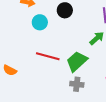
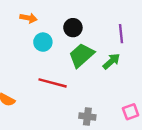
green trapezoid: (77, 61) -> (81, 55), moved

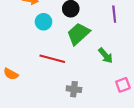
green arrow: (111, 61) -> (106, 56), moved, turned 91
gray cross: (87, 117) -> (74, 89), moved

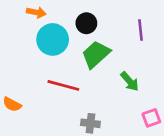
cyan circle: (44, 22) -> (53, 39), size x1.5

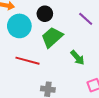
purple line: (140, 30) -> (86, 19), turned -42

